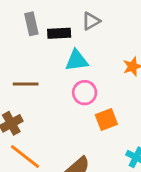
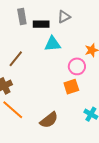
brown line: (26, 84) -> (16, 59), turned -54
pink circle: (85, 93) -> (77, 66), moved

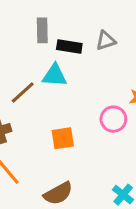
cyan triangle: (52, 44) -> (55, 75), moved
orange square: (71, 87) -> (63, 138), moved

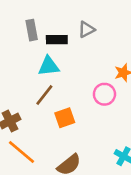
brown line: (23, 93) -> (44, 95), moved

